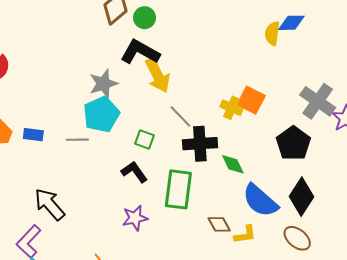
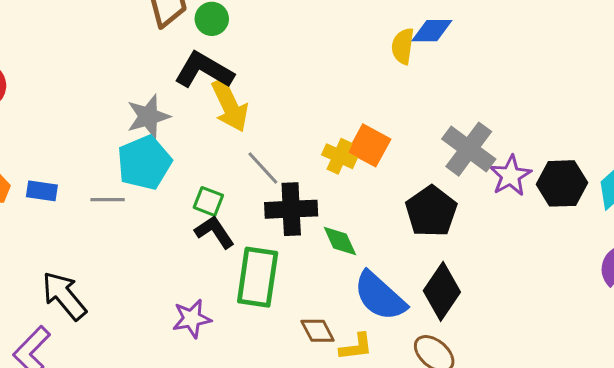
black L-shape: (134, 172) -> (215, 232), moved

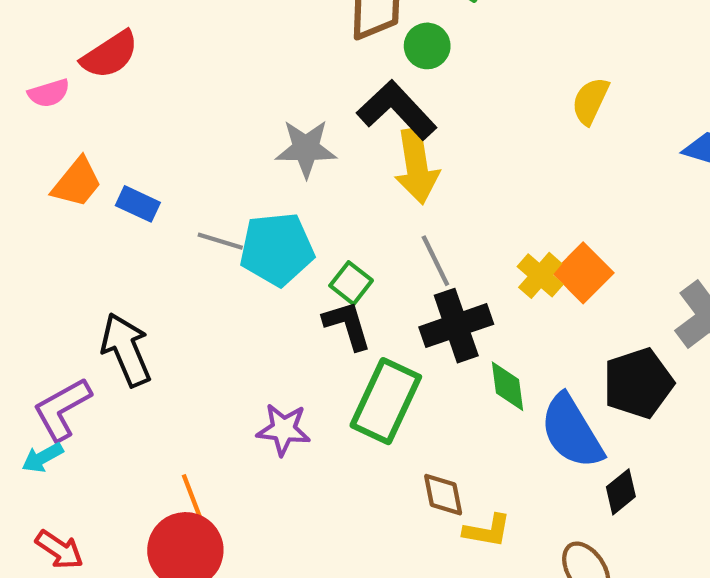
yellow semicircle: (403, 46) -> (590, 101), moved
cyan pentagon: (144, 163) -> (277, 249), moved
black cross: (291, 209) -> (456, 326), turned -33
black diamond: (442, 291) -> (621, 492), size x0.6
blue semicircle: (380, 296) -> (572, 432), moved

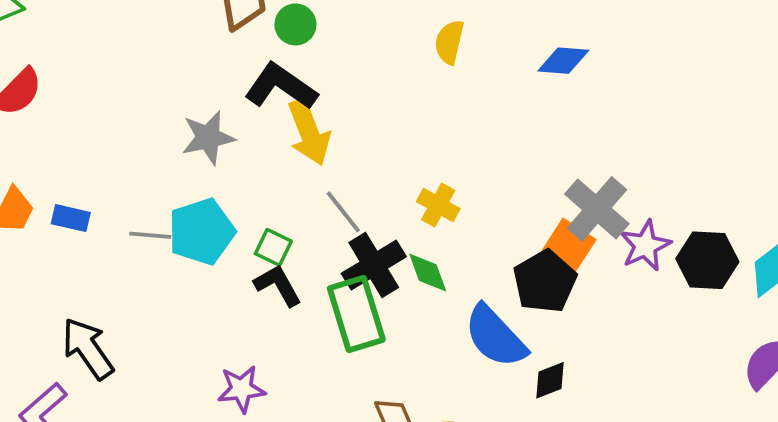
orange square: (583, 273) -> (569, 245), moved
green diamond: (508, 386) -> (428, 273), moved
green rectangle: (386, 401) -> (356, 314), moved, turned -30
black diamond: (621, 492) -> (550, 380), turned 30

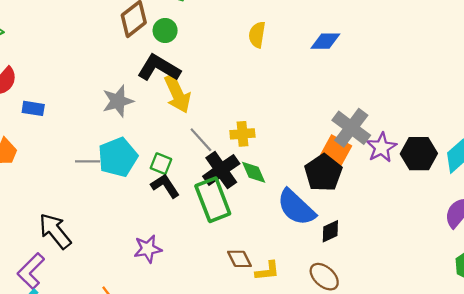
yellow cross: (438, 205) -> (242, 134), moved, turned -30
blue rectangle: (71, 218) -> (33, 108), moved

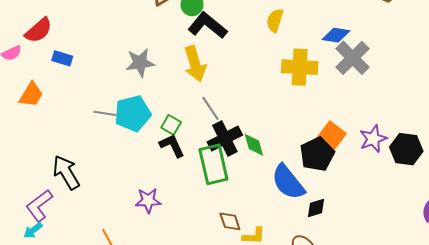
black L-shape: (159, 68) -> (207, 25), moved
gray cross: (351, 128) -> (353, 58), moved
yellow cross: (242, 134) -> (300, 67), moved, size x1.6

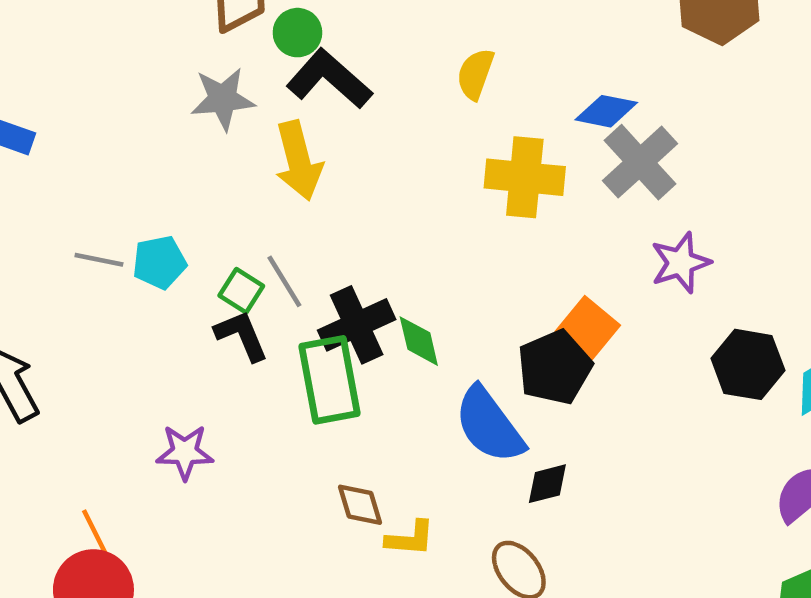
gray star: (140, 63) -> (223, 99), moved
gray line: (210, 108) -> (284, 281), moved
cyan pentagon: (133, 113) -> (159, 262), size x0.7
purple star: (373, 139) -> (681, 263), moved

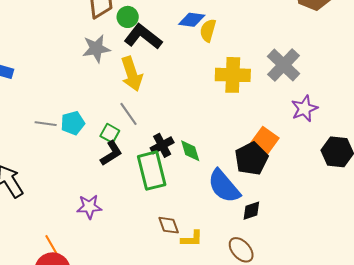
blue diamond: (606, 111) -> (192, 20), moved
gray line: (284, 281) -> (128, 114), moved
black cross: (357, 325) -> (162, 145), size x0.7
black L-shape: (242, 336) -> (111, 153), turned 84

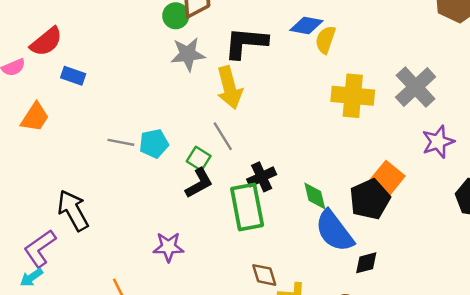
green circle: (128, 17) -> (176, 16), moved
black L-shape: (143, 37) -> (246, 43), turned -36
green diamond: (190, 151) -> (315, 196), moved

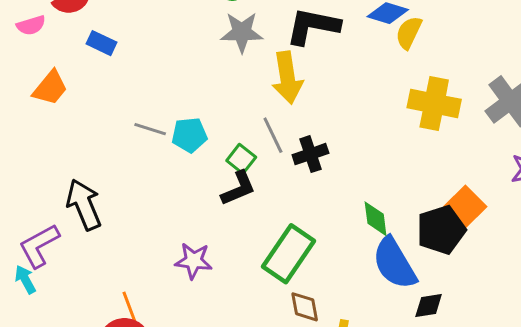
black cross: (262, 177) -> (310, 154), moved
green rectangle: (247, 207) -> (288, 254), moved, turned 39
cyan arrow: (31, 277) -> (25, 279), turned 90

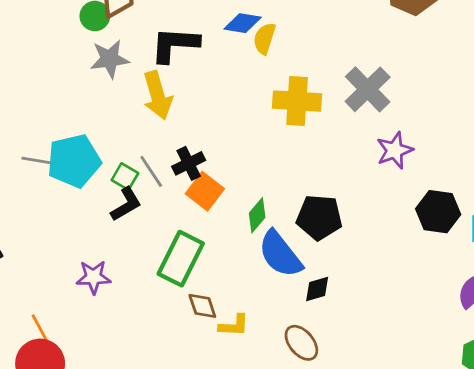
cyan pentagon: (189, 135) -> (74, 161), size x1.6
gray line: (273, 135) -> (151, 171), moved
orange square: (465, 206) -> (205, 191), moved
green diamond: (376, 219) -> (257, 215), turned 56
black pentagon: (441, 230) -> (319, 217), turned 30

